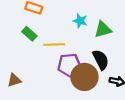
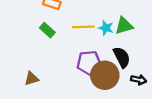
cyan star: (80, 21) -> (106, 28), moved
yellow line: (54, 45) -> (83, 27), moved

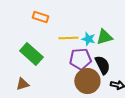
green rectangle: (47, 30) -> (31, 54), moved, size x1.6
purple pentagon: (89, 63) -> (80, 59), moved

